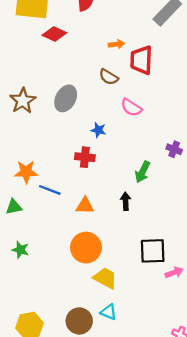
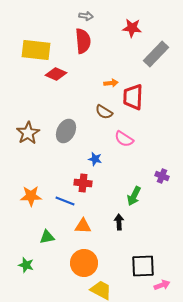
blue line: (50, 190) -> (65, 201), moved
green triangle: (14, 207) -> (47, 237), moved

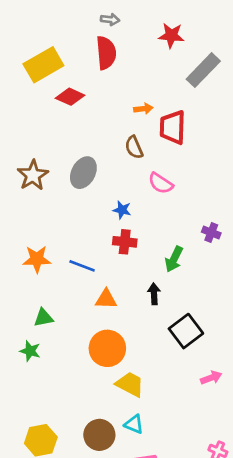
yellow rectangle: (36, 50) -> (43, 65), turned -36
brown semicircle: (104, 112) -> (134, 147), turned 36
red cross: (83, 183) -> (125, 242), moved
green triangle: (47, 237) -> (43, 318), moved
black square: (143, 266) -> (186, 331), moved, turned -35

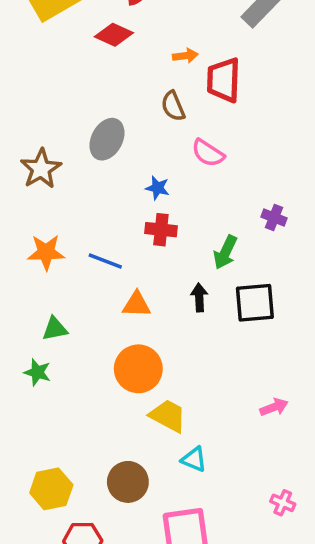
red diamond: (70, 97) -> (114, 35), moved
brown star: (33, 175) -> (41, 169), moved
black square: (186, 331) -> (255, 303), moved, turned 32
cyan triangle: (134, 424) -> (194, 459), moved

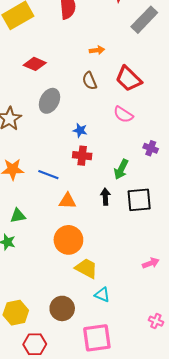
red diamond: (114, 35) -> (35, 64), moved
red trapezoid: (224, 80) -> (129, 79), moved, turned -48
pink semicircle: (208, 153) -> (123, 115), moved

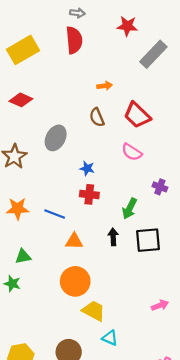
red diamond: (35, 64) -> (21, 100), moved

